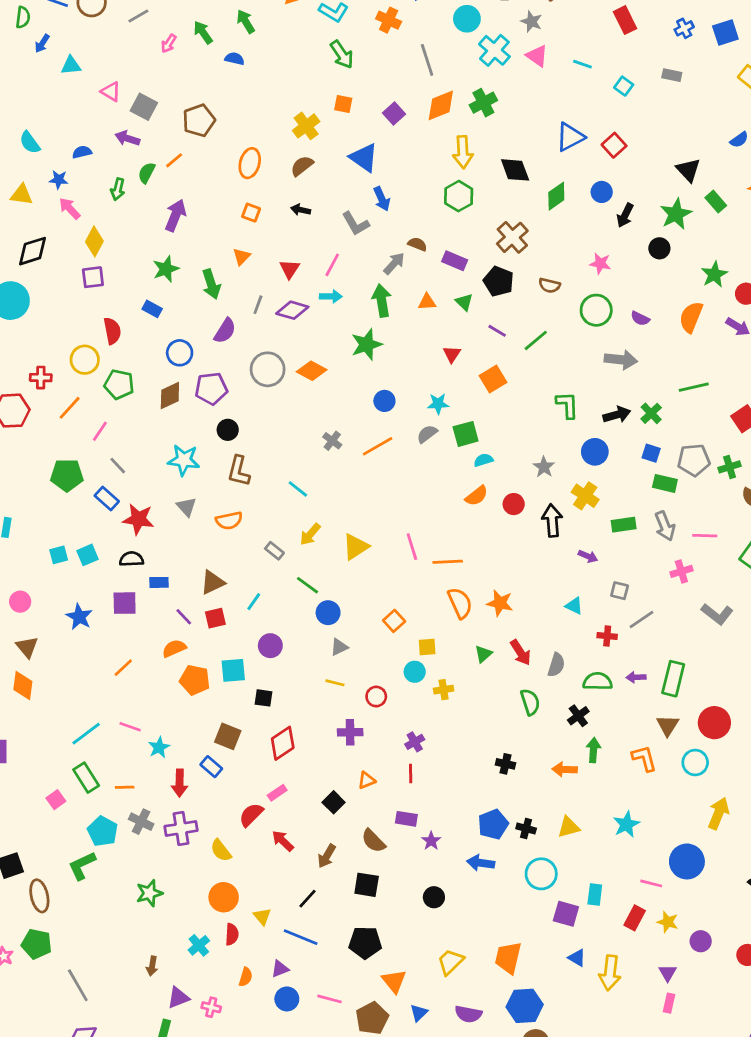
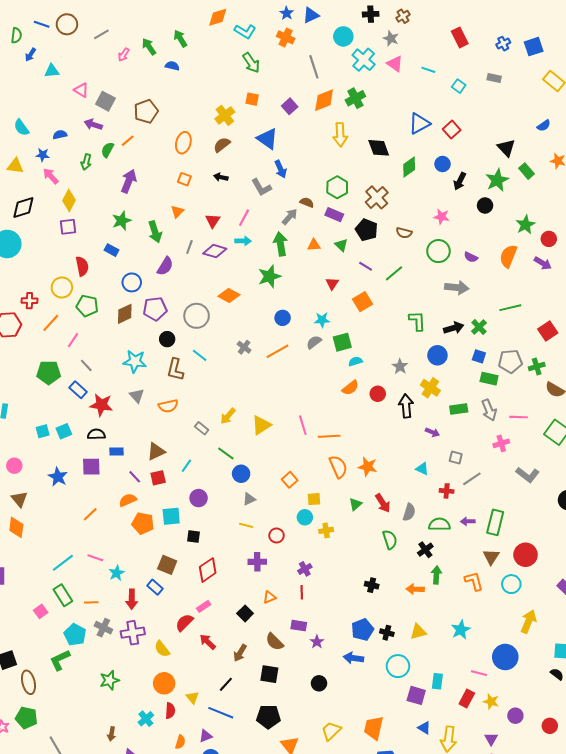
green hexagon: (459, 196) -> (337, 187), moved
gray circle: (268, 369) -> (197, 316), moved
cyan line: (298, 489) -> (200, 355), moved

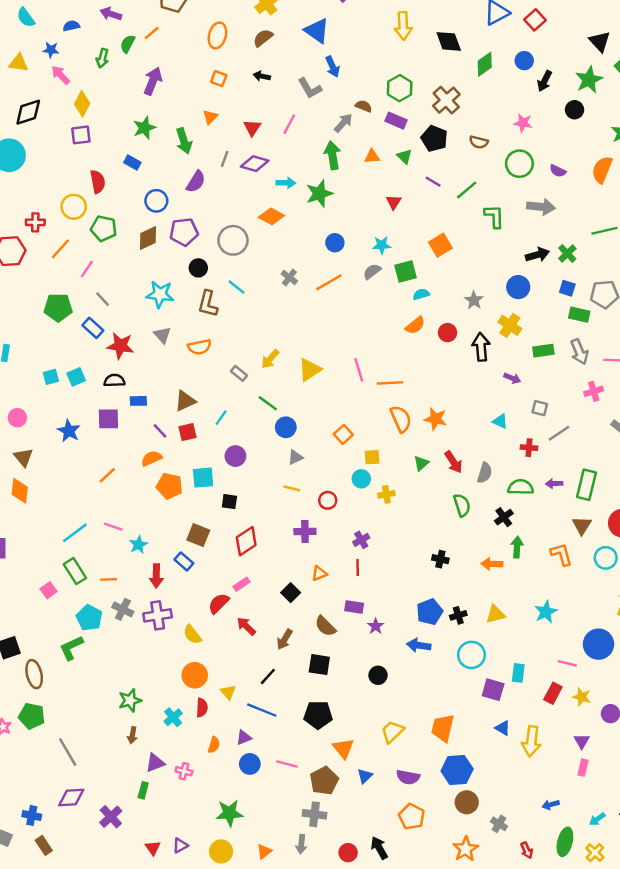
cyan arrow: (243, 241) -> (286, 183), moved
orange square: (363, 302) -> (440, 245), moved
green L-shape: (417, 321) -> (494, 216), moved
black cross: (387, 633) -> (458, 615), turned -32
green star: (109, 680) -> (130, 700), moved

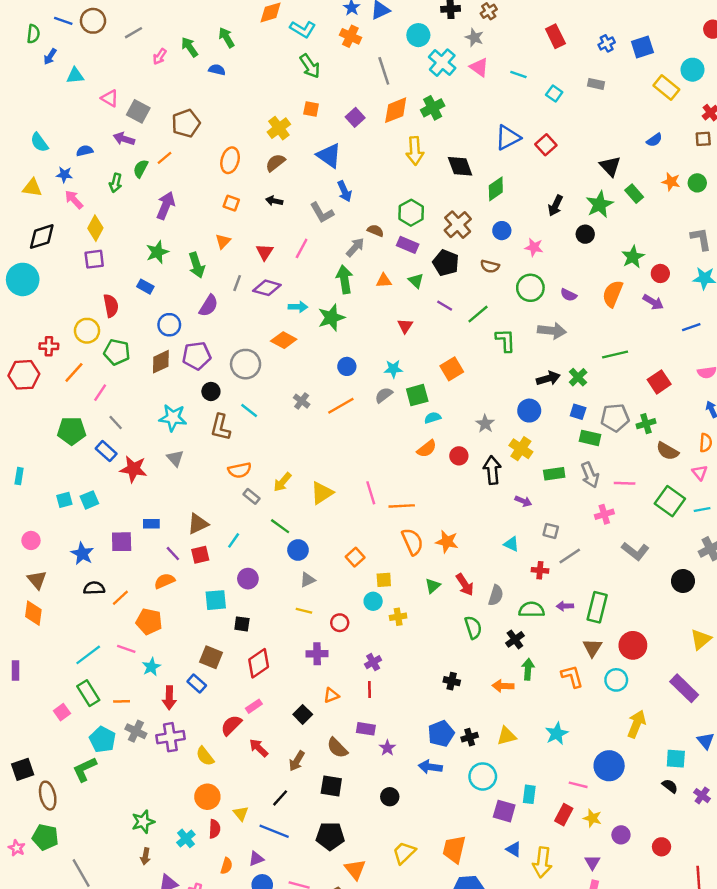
blue circle: (524, 61) -> (502, 231), moved
orange semicircle: (199, 347) -> (240, 470), moved
black semicircle: (114, 381) -> (94, 588), moved
orange pentagon: (170, 486) -> (149, 622), moved

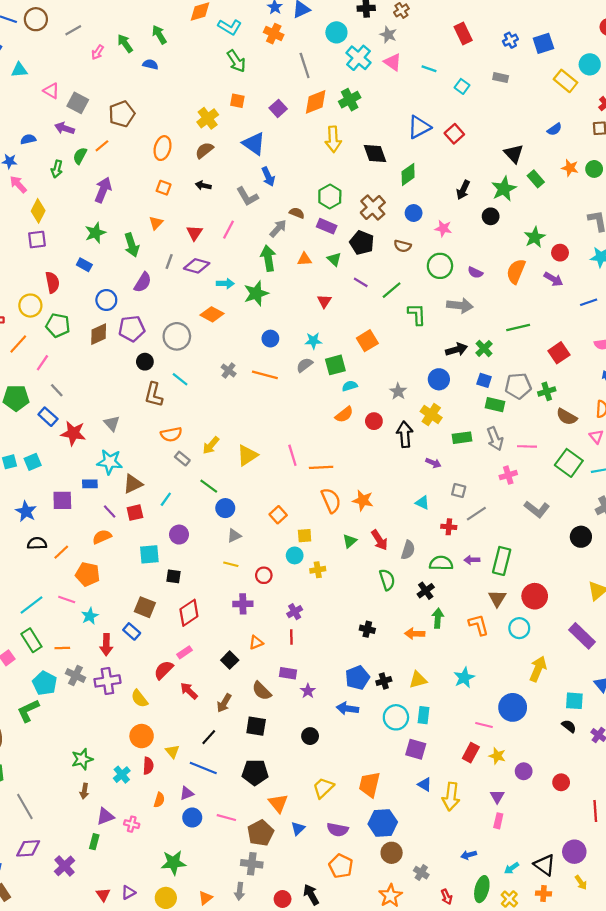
orange line: (341, 406) -> (265, 375), turned 45
cyan star: (173, 418) -> (110, 462), moved
cyan rectangle: (529, 794) -> (423, 715), moved

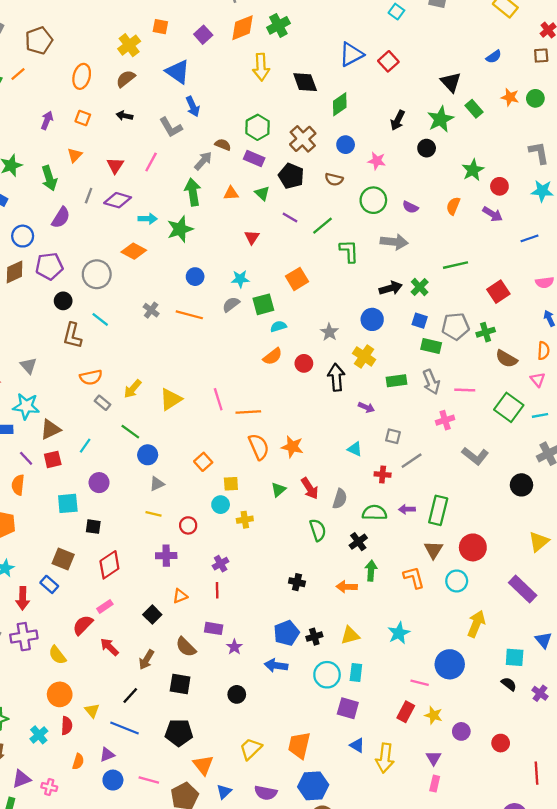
purple arrow: (103, 190) -> (47, 120), moved, size x0.7
orange semicircle: (516, 271) -> (453, 206), size x0.7
orange semicircle: (102, 537) -> (18, 485), turned -60

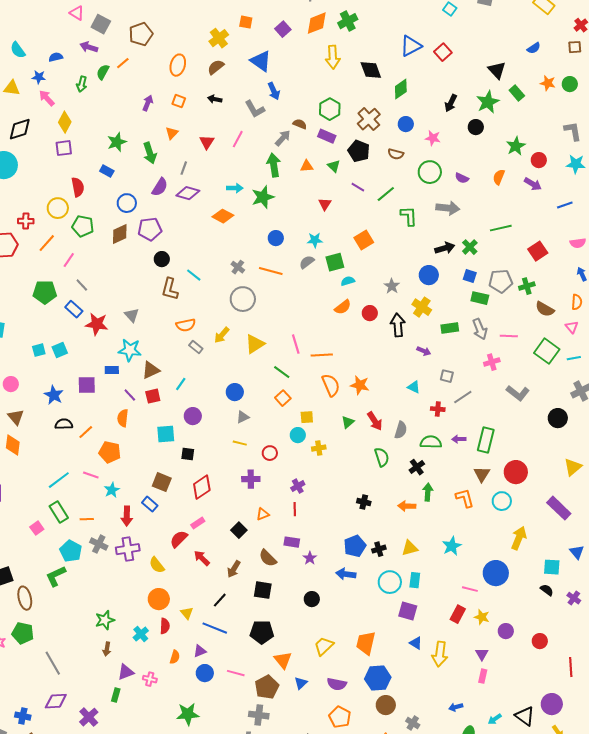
purple diamond: (118, 200) -> (188, 193), moved
gray circle: (97, 274) -> (243, 299), moved
green line: (130, 432) -> (282, 372), moved

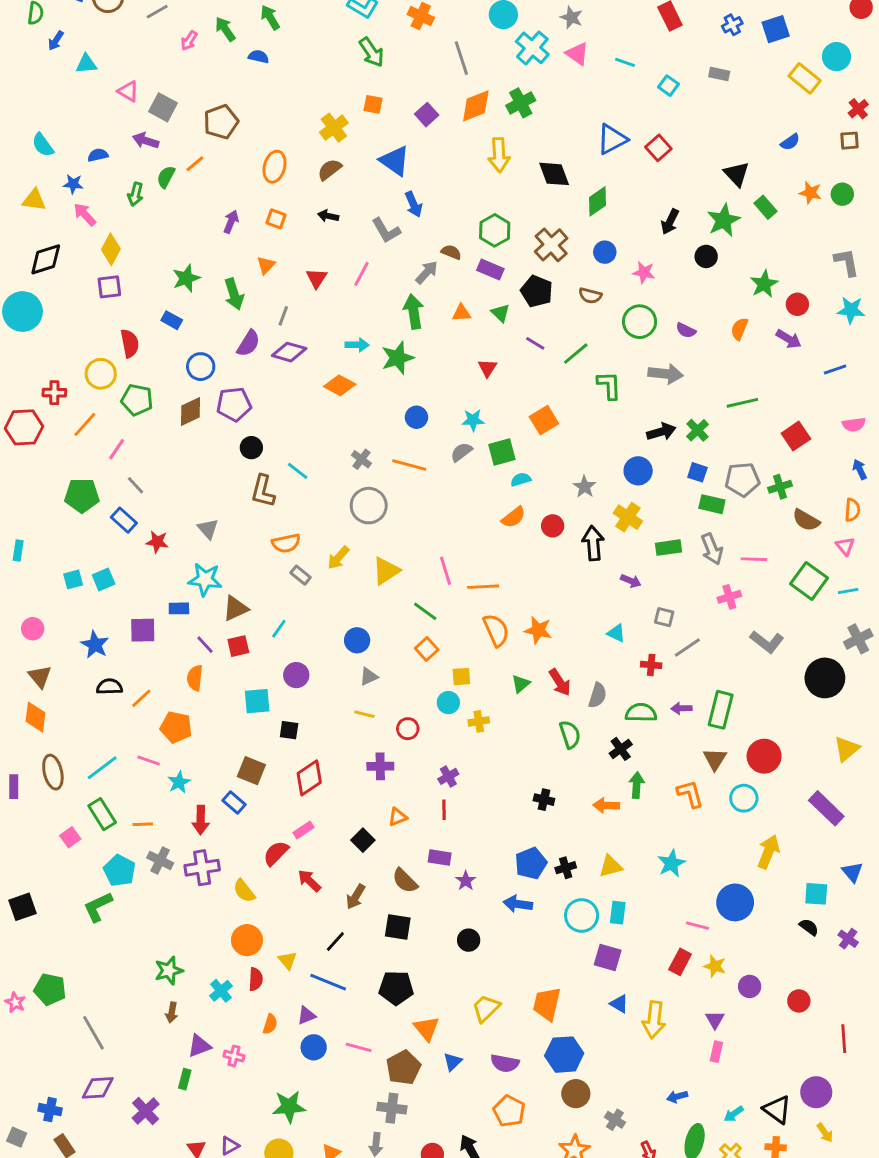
red star: (97, 324) -> (157, 542), size x0.7
black circle: (558, 418) -> (825, 678), size x1.4
brown ellipse: (25, 598) -> (53, 772), moved

